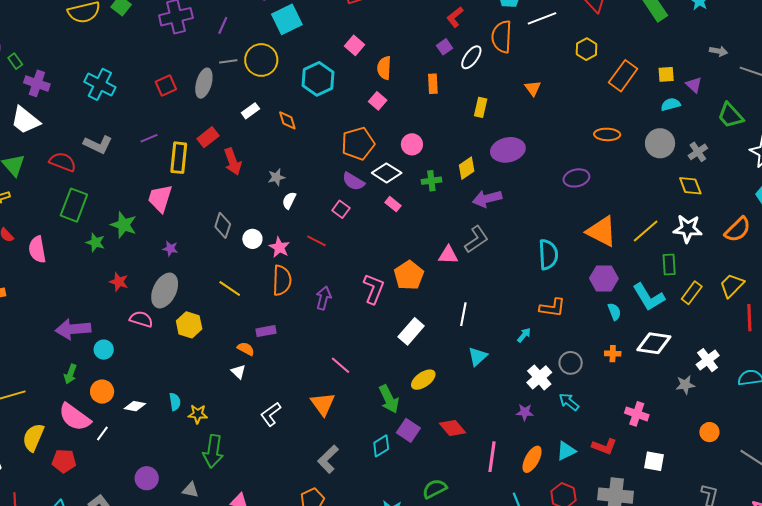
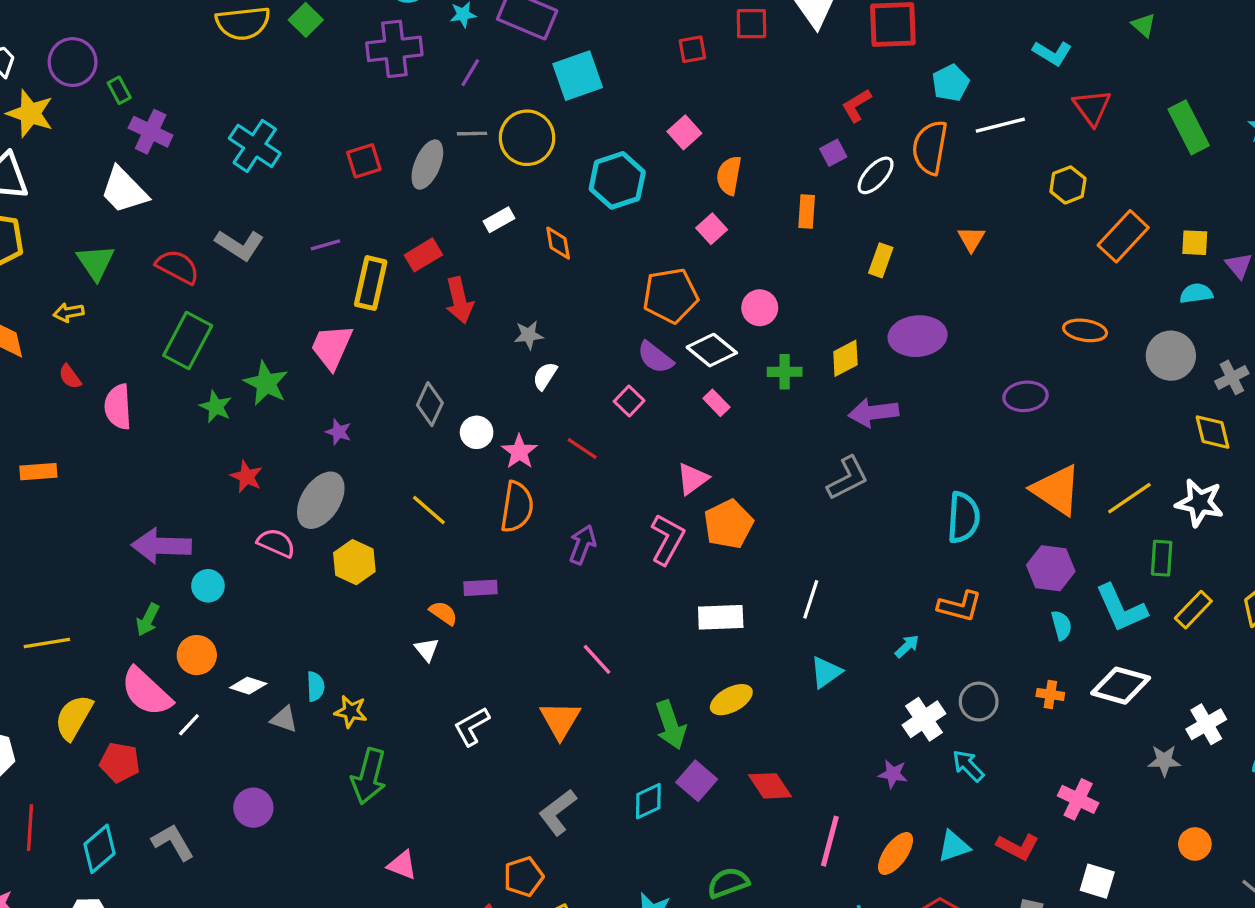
pink triangle: (448, 255) -> (693, 479), moved, turned -45
white rectangle: (411, 331) -> (721, 617), turned 40
gray triangle: (191, 490) -> (284, 719), moved

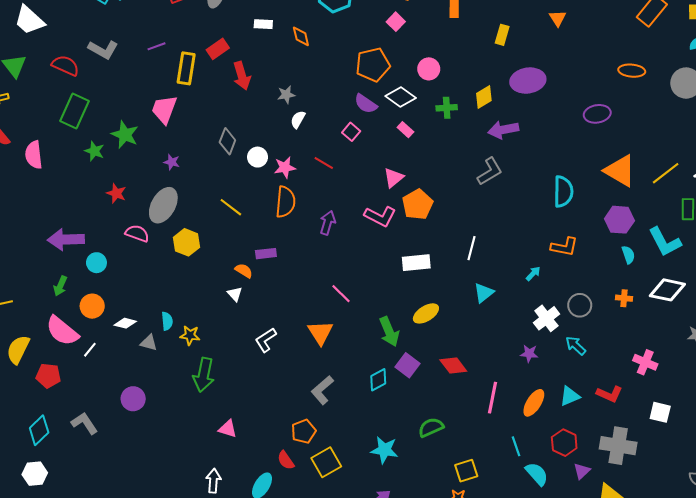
white rectangle: (499, 220) -> (263, 24), turned 36
pink star: (519, 452) -> (285, 167), turned 30
pink L-shape: (667, 539) -> (380, 216), turned 92

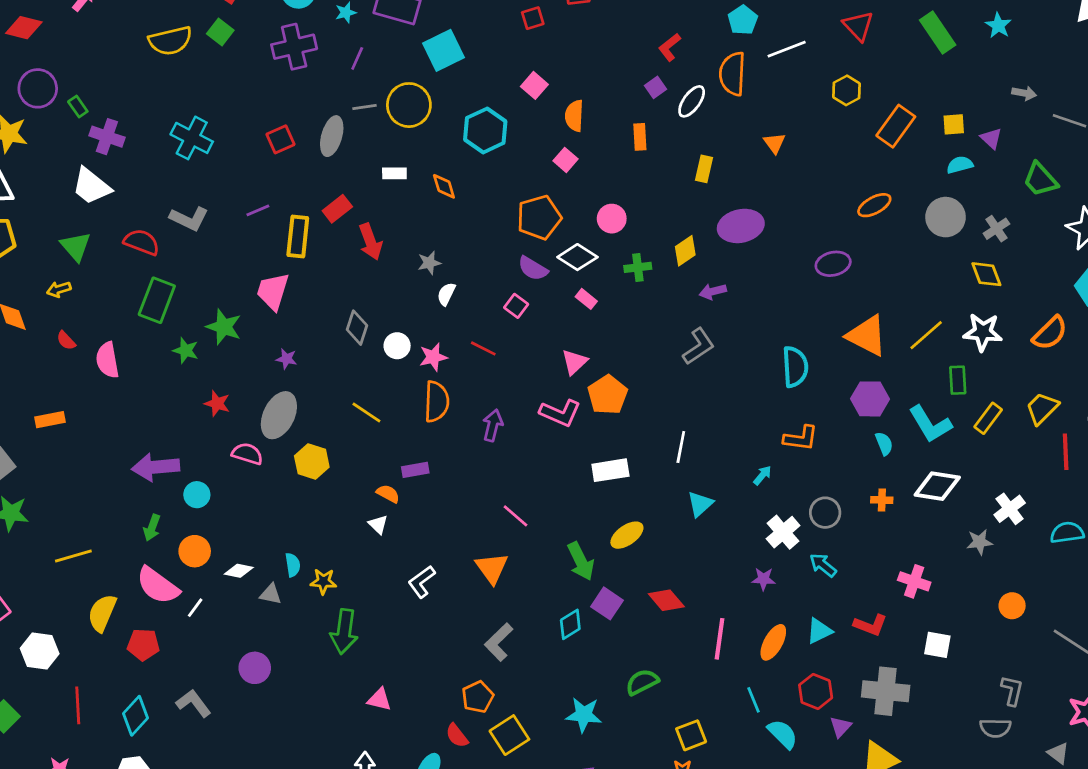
orange ellipse: (632, 71) -> (874, 205), turned -30
purple arrow: (503, 130) -> (713, 291), size x0.7

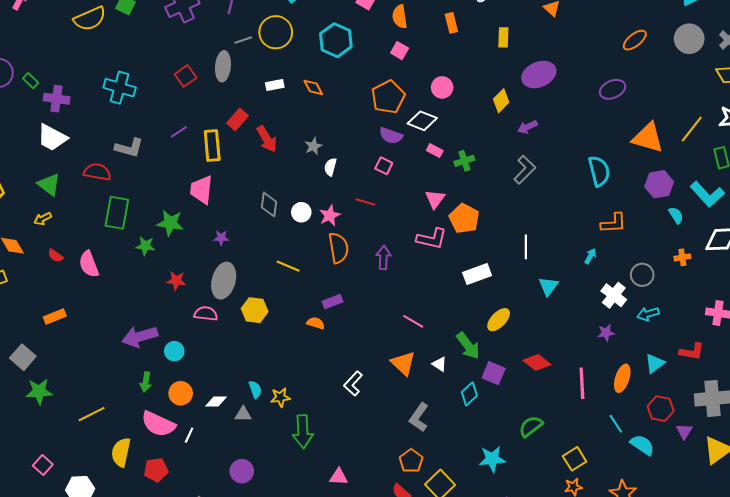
green cross: (638, 267) -> (464, 161), moved
white triangle: (378, 524) -> (439, 364), moved
cyan arrow: (823, 565) -> (648, 314), turned -45

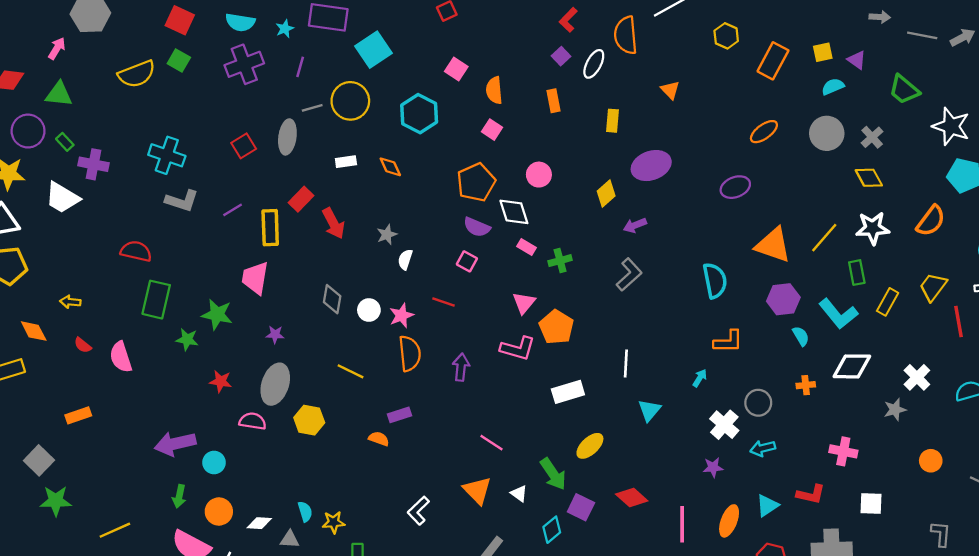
white diamond: (422, 121) -> (514, 212), turned 48
white trapezoid: (52, 138) -> (62, 198), moved
gray L-shape: (129, 148) -> (182, 201), moved
green triangle: (49, 185) -> (59, 94), moved, turned -35
yellow arrow: (43, 219) -> (70, 302), turned 30

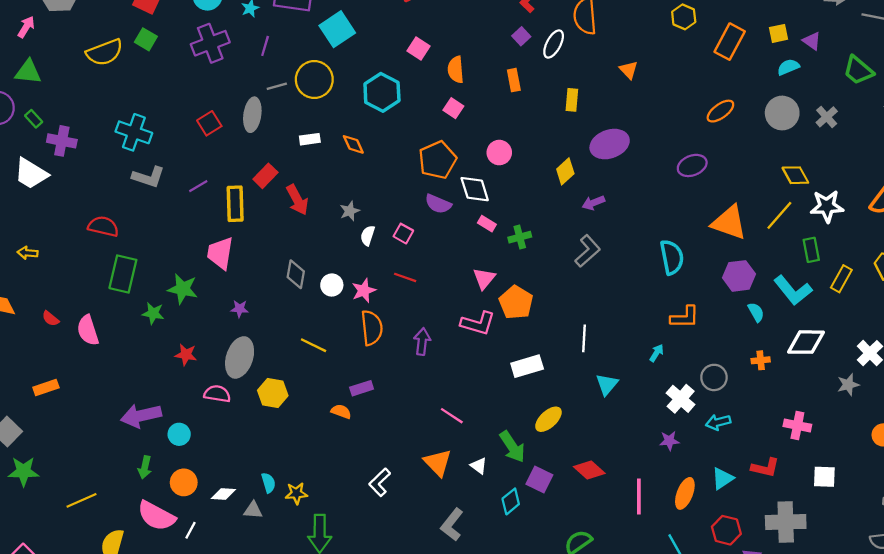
yellow diamond: (869, 178) -> (795, 175), moved
pink square: (467, 261) -> (403, 234), moved
yellow arrow: (70, 302) -> (28, 253), moved

